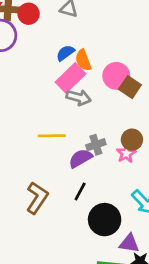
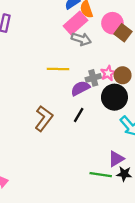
pink star: (126, 153) -> (108, 73), moved
black circle: (105, 220) -> (114, 97), moved
purple triangle: (129, 243) -> (116, 159), turned -42

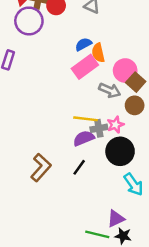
gray arrow: (81, 39) -> (110, 90), moved
yellow line: (58, 69) -> (85, 119), moved
brown circle: (123, 75) -> (135, 105), moved

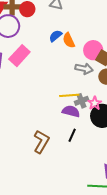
pink rectangle: (85, 67) -> (19, 56), moved
pink star: (116, 125) -> (95, 103), moved
purple semicircle: (84, 138) -> (71, 111), turned 48

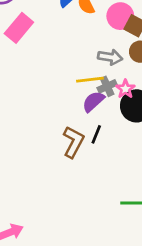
gray arrow: (84, 69) -> (110, 57), moved
purple semicircle: (71, 111) -> (93, 101), turned -54
brown L-shape: (41, 142) -> (73, 142), moved

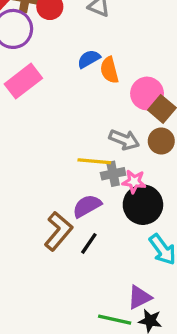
pink star: (125, 89) -> (134, 182), turned 30
purple semicircle: (93, 101) -> (87, 206), moved
black line: (96, 134) -> (89, 243), moved

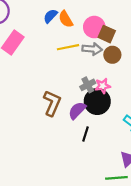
gray arrow: (124, 140) -> (92, 49), moved
yellow line: (94, 161) -> (68, 47), moved
black circle: (143, 205) -> (97, 101), moved
brown L-shape: (58, 231) -> (52, 103), moved

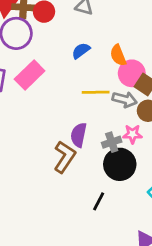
orange semicircle: (66, 19) -> (118, 55), moved
pink star: (103, 86) -> (132, 134), moved
purple semicircle: (77, 110) -> (79, 135), moved, turned -42

